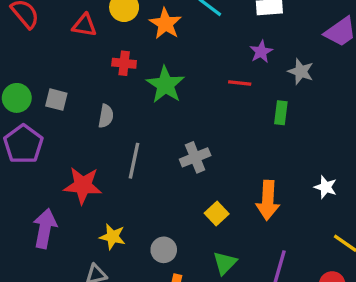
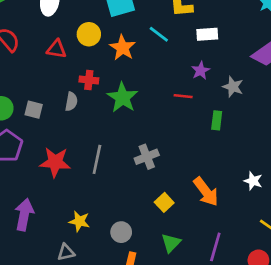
gray semicircle: (106, 116) -> (71, 102), moved
red star: (83, 185) -> (55, 162), moved
orange arrow: (268, 200) -> (206, 192), turned -40

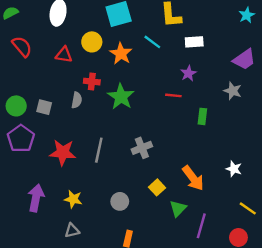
gray star: (233, 87) -> (233, 91), moved
yellow star: (79, 221) -> (73, 199), moved
gray circle: (121, 232) -> (120, 201), moved
green triangle: (171, 243) -> (178, 208), moved

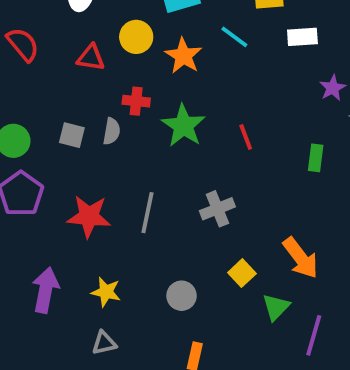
purple star: (188, 73) -> (333, 88), moved
red line: (173, 95) -> (246, 137), moved, turned 63
gray square: (44, 107) -> (72, 135), moved

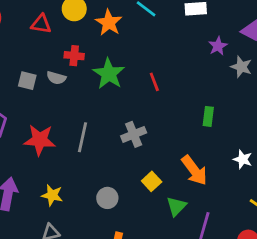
gray semicircle: (112, 131) -> (56, 78), turned 96
green rectangle: (316, 158) -> (208, 116), moved

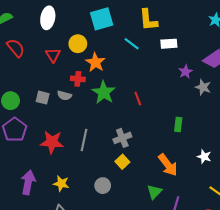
orange star: (109, 23) -> (95, 62), moved
red triangle: (41, 24) -> (53, 55), turned 49
yellow square: (152, 181) -> (122, 162), moved

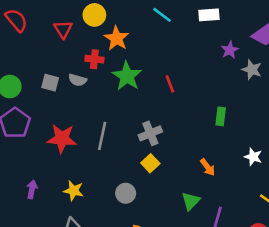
orange arrow: (168, 165) -> (208, 167), size x0.6
purple arrow: (28, 182) -> (32, 189), size x0.6

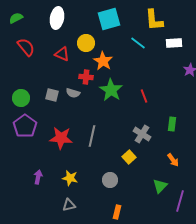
red triangle: (63, 29) -> (62, 54), turned -35
green rectangle: (221, 116) -> (172, 124), moved
gray cross: (150, 133) -> (142, 134), moved, turned -36

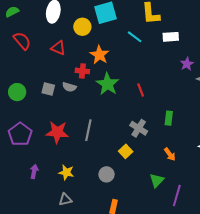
yellow circle: (86, 43) -> (82, 27), moved
purple pentagon: (25, 126) -> (20, 134), moved

